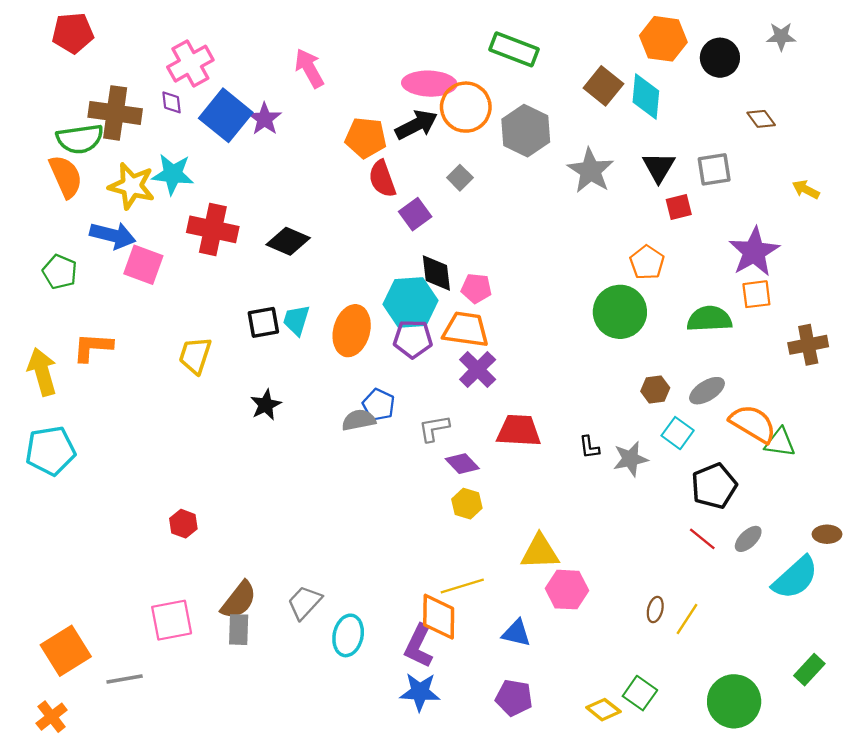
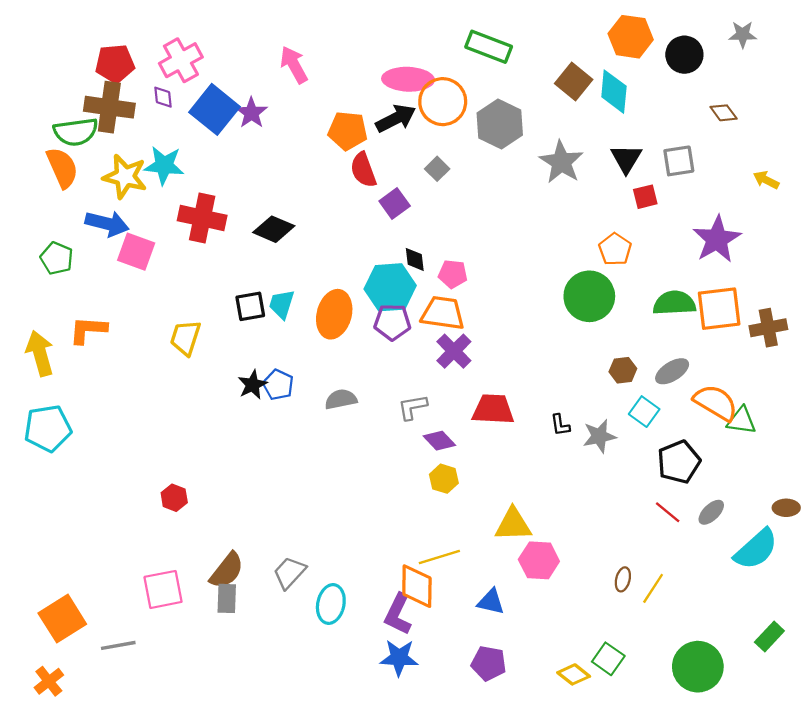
red pentagon: (73, 33) -> (115, 64), moved
black diamond: (436, 273) -> (415, 259), size x0.7
orange square: (756, 294) -> (719, 309), moved, size x1.6
blue pentagon: (379, 405) -> (278, 385), moved

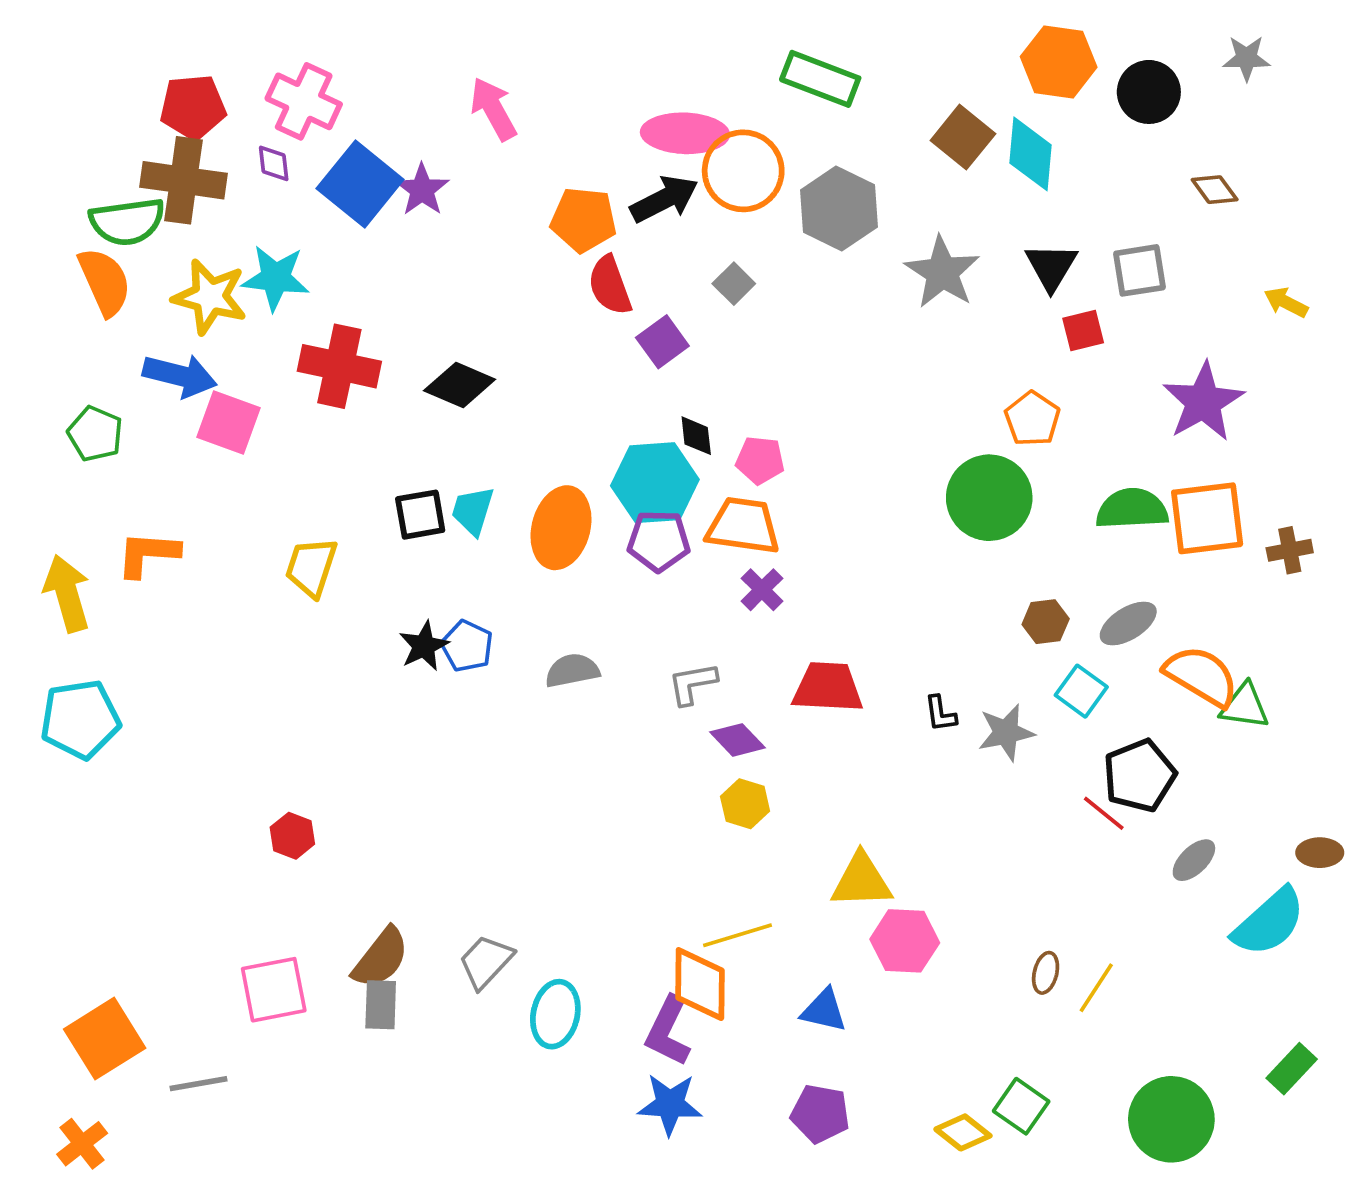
pink cross: (181, 60) -> (304, 101), turned -36
brown cross: (768, 328) -> (1290, 550), size x0.7
purple cross: (454, 351) -> (762, 590), size x0.7
red line: (668, 512) -> (1104, 813), moved

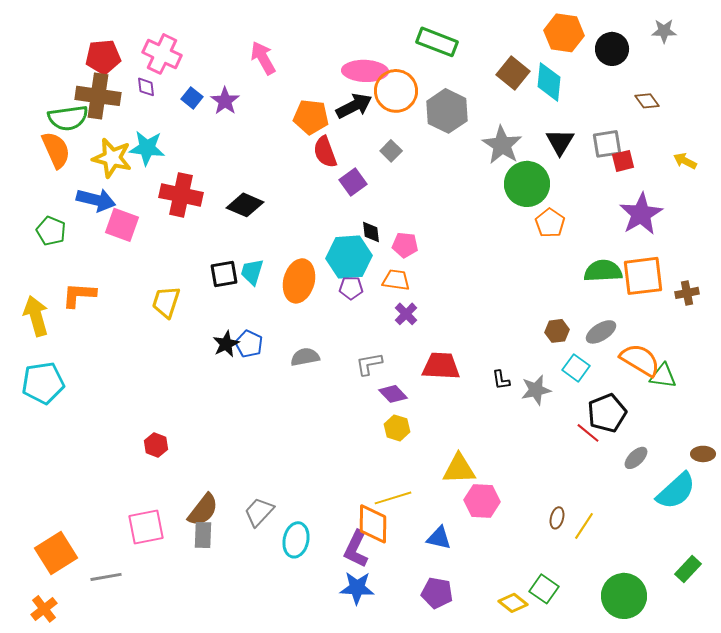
blue square: (360, 184) -> (192, 98), size x0.5
red square: (1083, 331) -> (623, 161), moved
green circle: (989, 498) -> (527, 184), moved
orange trapezoid: (743, 526) -> (396, 280), size x0.7
purple pentagon: (659, 541) -> (351, 288), size x0.7

